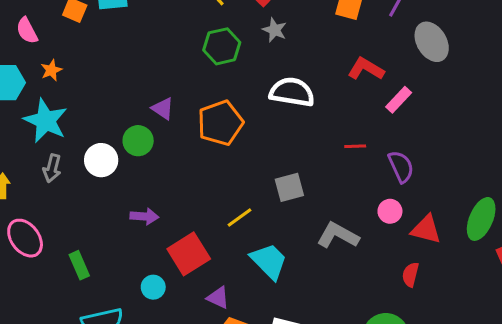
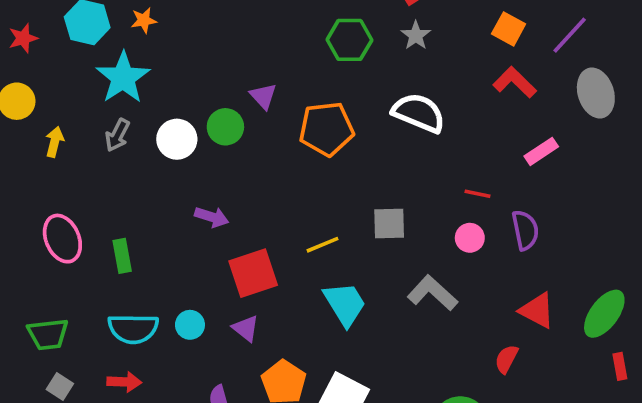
red L-shape: (366, 69) -> (515, 82), moved
pink circle: (390, 211) -> (470, 238), moved
pink ellipse: (25, 238) -> (62, 239), moved
cyan circle: (153, 287) -> (190, 325), moved
purple triangle: (218, 298) -> (246, 328), moved

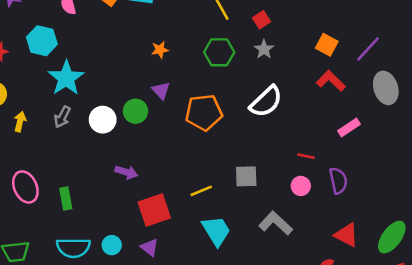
orange star: (144, 20) -> (160, 50), moved
white semicircle: (419, 113) -> (266, 102), turned 114

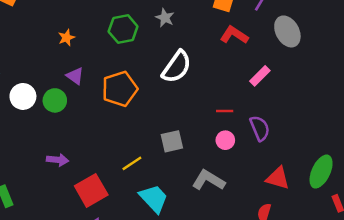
white circle: (103, 120) -> (23, 96), moved

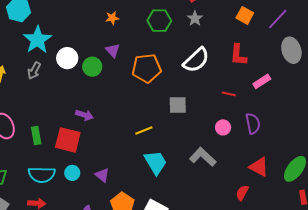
red L-shape: (234, 35) -> (238, 55), moved, turned -130
red line: (225, 111) -> (229, 94), moved
gray square: (172, 141) -> (178, 105), moved
red square: (91, 190) -> (68, 140), moved, turned 32

